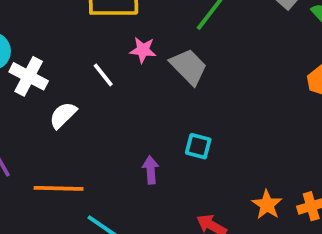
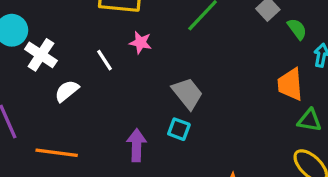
gray trapezoid: (189, 67) -> (187, 93), moved
purple arrow: (151, 170) -> (136, 145), size x1.4

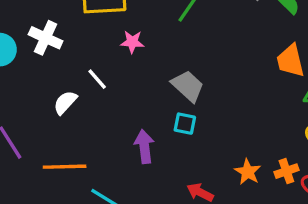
white cross: (41, 55) -> (46, 38), moved
white line: (104, 60) -> (97, 79), moved

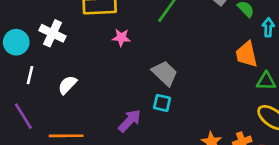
white line: (97, 79) -> (30, 75), moved, turned 54
purple arrow: (144, 146) -> (130, 121), turned 50

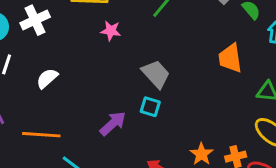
white cross: (52, 33) -> (35, 20), turned 35
orange trapezoid: (246, 54) -> (230, 58), moved

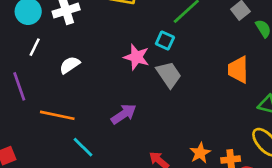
pink star: (111, 31) -> (137, 57), moved, size x1.4
cyan square: (150, 107) -> (165, 41), moved

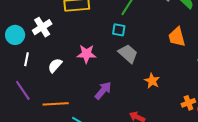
pink star: (137, 57) -> (86, 54), moved
orange star: (200, 153) -> (152, 81), moved

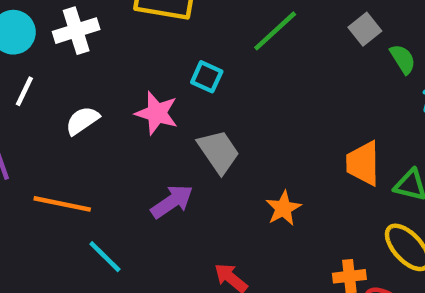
cyan square: (119, 30) -> (207, 77), moved
orange trapezoid: (177, 37) -> (363, 163), moved
gray trapezoid: (128, 54) -> (219, 152), moved

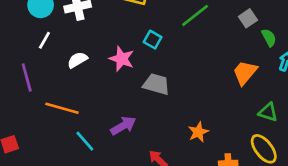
gray trapezoid: (219, 152) -> (156, 84), turned -44
orange trapezoid: (363, 163) -> (245, 73), moved, turned 36
purple arrow: (172, 202) -> (123, 126), moved
orange star: (283, 208) -> (198, 132), moved

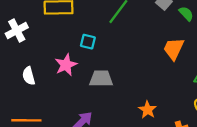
pink star: (122, 59) -> (66, 65), turned -30
white semicircle: (77, 60) -> (29, 76), turned -60

